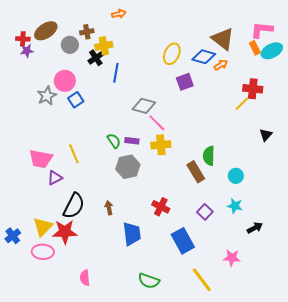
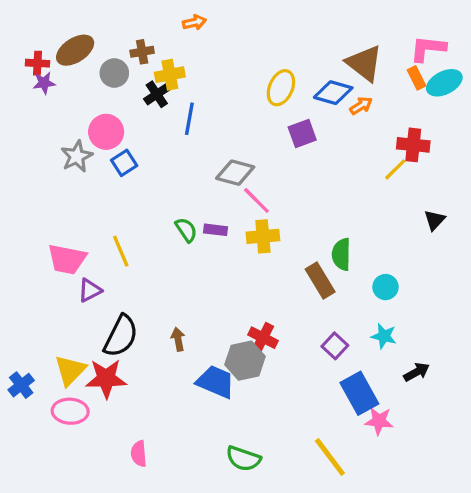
gray hexagon: (128, 167) -> (245, 361), moved
blue trapezoid: (132, 234) -> (216, 382), turned -60
blue rectangle: (183, 241) -> (359, 393), moved

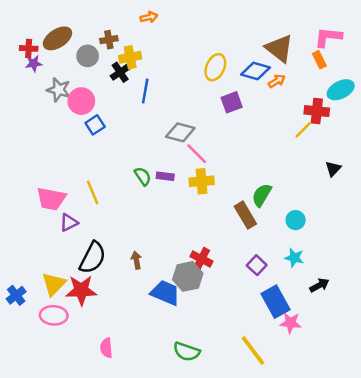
cyan ellipse: (444, 83) -> (341, 90), moved
gray star: (77, 156) -> (59, 90), moved, turned -30
green semicircle: (341, 254) -> (262, 195), turned 30

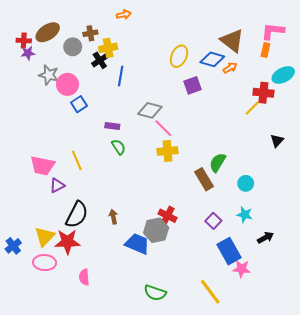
orange rectangle: (319, 60) -> (265, 50), turned 40
purple rectangle: (165, 176) -> (112, 126), moved
pink semicircle: (106, 348) -> (84, 277), moved

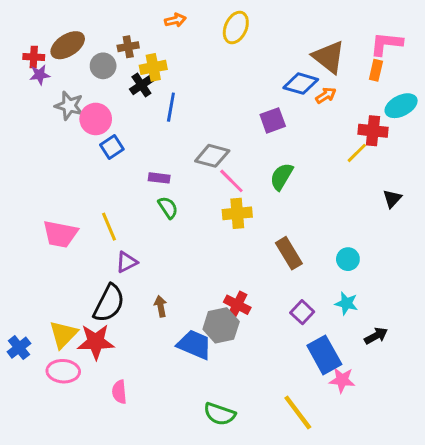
yellow ellipse: (179, 56) -> (236, 28), moved
green semicircle: (218, 163) -> (282, 176), moved
purple triangle: (57, 185) -> (127, 262), moved

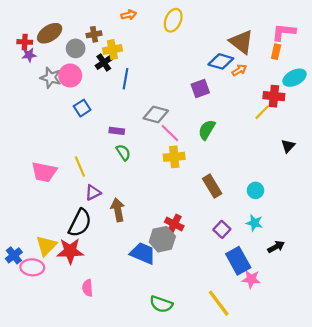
pink circle: (96, 119) -> (70, 76), moved
brown arrow: (161, 306) -> (118, 210), moved, size x1.5
pink ellipse: (63, 371) -> (32, 267), moved

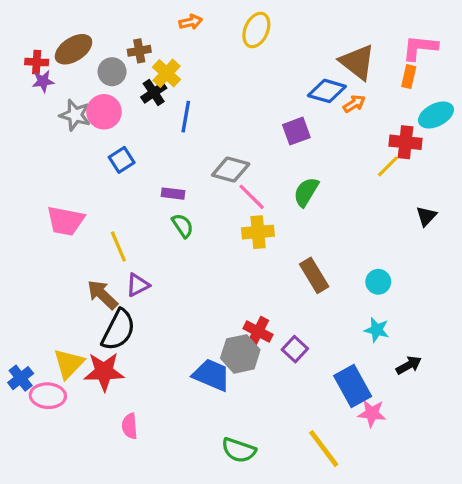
yellow cross: (112, 50) -> (167, 73), turned -36
pink trapezoid: (44, 172) -> (66, 221), moved
brown arrow: (118, 210) -> (102, 295), moved, turned -35
purple square: (222, 229) -> (295, 349), moved

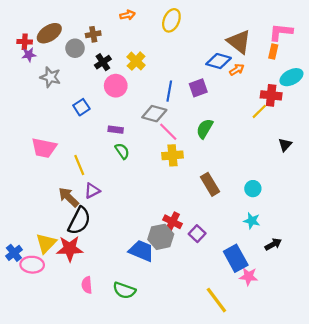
yellow cross: (167, 73) -> (136, 61), moved
pink circle: (104, 112) -> (116, 86), moved
blue line: (186, 117) -> (169, 91), moved
green semicircle: (239, 450) -> (124, 290), moved

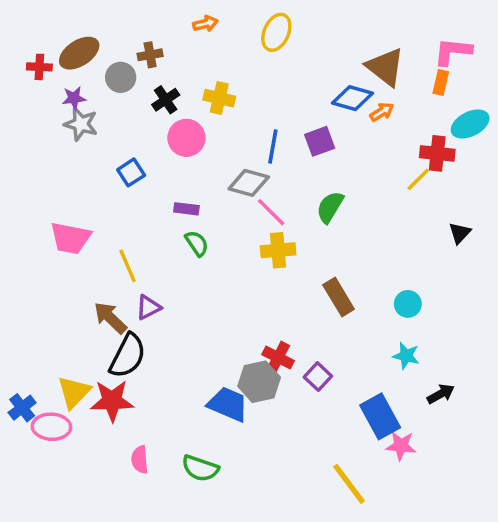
purple star: (29, 55) -> (74, 98), moved
yellow cross: (136, 61) -> (219, 98), turned -30

